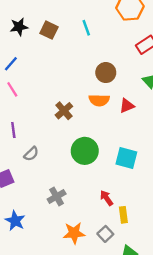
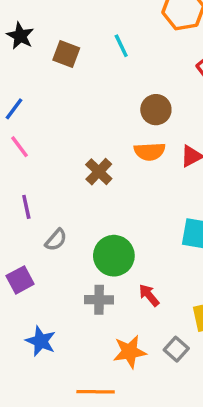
black star: (19, 27) -> (20, 36), moved, turned -30
green circle: (85, 151) -> (114, 256), moved
gray cross: (57, 196) -> (99, 300), turned 36
red arrow: (106, 198) -> (149, 295), moved

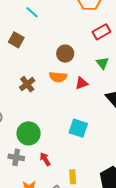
cyan line: (121, 46) -> (32, 12), moved, turned -32
brown square: (66, 54) -> (16, 40), moved

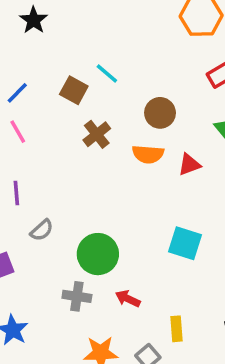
cyan line: (32, 12) -> (107, 73), moved
brown cross: (27, 84) -> (97, 134), moved
red arrow: (45, 159) -> (128, 299), turned -32

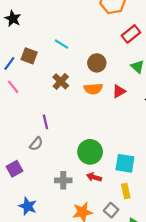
brown square: (74, 90) -> (29, 56), moved
purple line: (16, 193) -> (45, 122), moved
cyan square: (185, 243) -> (125, 163), moved
green circle: (98, 254) -> (90, 152), moved

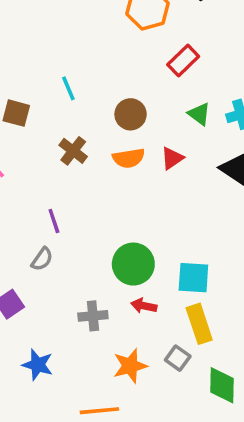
cyan line: (61, 44) -> (68, 88), turned 40
yellow rectangle: (126, 191) -> (199, 324), size x1.5

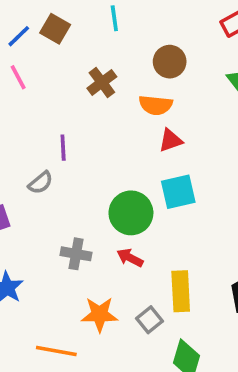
red triangle: (172, 158) -> (171, 140), moved
cyan square: (193, 278) -> (178, 192), moved, turned -32

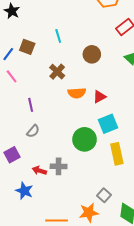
orange semicircle: (156, 105) -> (77, 93), moved
purple line: (63, 148) -> (31, 105), moved
red arrow: (130, 258) -> (39, 171), moved
yellow rectangle: (181, 291) -> (117, 154), moved
orange star: (100, 314) -> (89, 213), moved

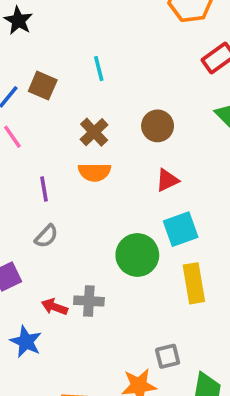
brown circle: (92, 54) -> (158, 126), moved
orange semicircle: (77, 93) -> (95, 172), moved
gray square: (104, 195) -> (168, 356), turned 32

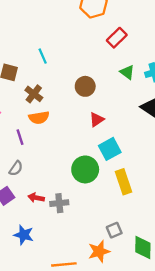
brown cross: (94, 132) -> (34, 94), moved
orange semicircle: (95, 172) -> (39, 118), moved
gray semicircle: (46, 236) -> (16, 168), moved
red arrow: (54, 307) -> (36, 198), moved

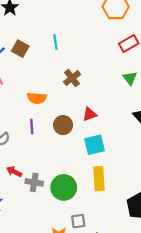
brown circle: (85, 86) -> (63, 125), moved
brown cross: (34, 94) -> (72, 78), moved
purple line: (20, 137) -> (32, 127), moved
green circle: (85, 169) -> (64, 187), moved

